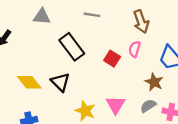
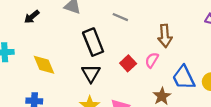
black triangle: (60, 82) -> (91, 73), moved

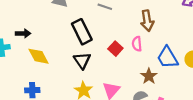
black arrow: (32, 17) -> (23, 33), moved, turned -136
pink semicircle: (152, 60) -> (137, 44), turned -32

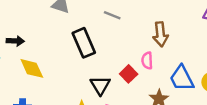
red square: (115, 49) -> (129, 74), moved
black triangle: (82, 61) -> (100, 85), moved

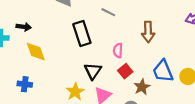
pink semicircle: (147, 60) -> (118, 50), moved
red square: (129, 74) -> (125, 71), moved

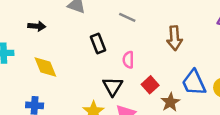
black arrow: (24, 27) -> (37, 26), moved
black rectangle: (82, 34) -> (98, 44), size x0.7
pink semicircle: (118, 50) -> (128, 60), moved

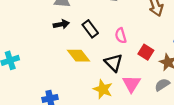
black arrow: (37, 26) -> (61, 24), moved
yellow diamond: (45, 67) -> (78, 56), moved

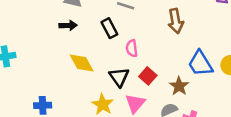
black rectangle: (90, 29) -> (109, 28), moved
red square: (146, 52) -> (148, 76), moved

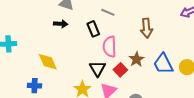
pink semicircle: (132, 48) -> (110, 47), size x1.5
yellow diamond: (82, 63) -> (48, 62), moved
brown star: (179, 86) -> (136, 59), moved

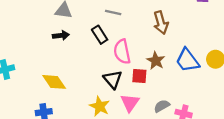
red square: (120, 70) -> (139, 76), turned -32

